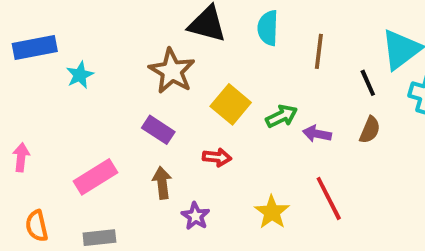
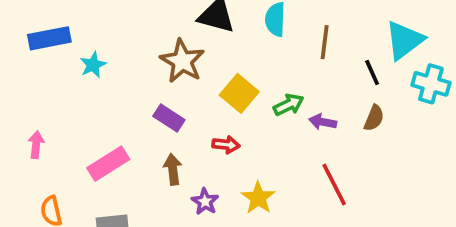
yellow star: (272, 212) -> (258, 198), moved

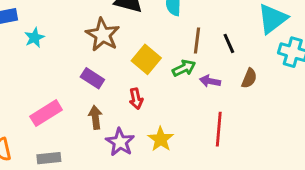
brown line: (325, 42) -> (197, 41), moved
black line: (372, 72) -> (229, 43), moved
red arrow: (226, 145) -> (136, 99), turned 72
red line: (334, 185) -> (219, 129), turned 32
purple star: (205, 202) -> (120, 142), size x1.4

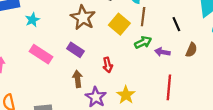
brown line: (197, 41) -> (143, 17), moved
yellow square: (146, 59) -> (119, 24), moved
pink rectangle: (46, 113) -> (41, 54), moved, turned 65

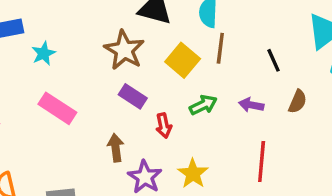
green arrow: (143, 42) -> (203, 105), moved
purple rectangle: (75, 50) -> (133, 96), moved

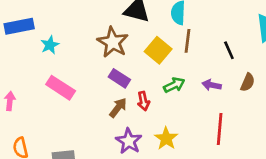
brown arrow: (116, 148) -> (118, 108), moved, turned 45

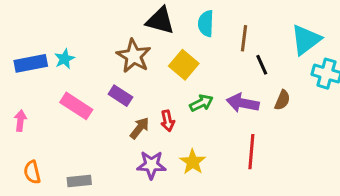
blue rectangle: (19, 26) -> (31, 63), moved
brown line: (188, 41) -> (244, 38), moved
purple rectangle: (119, 78) -> (120, 96), moved
purple arrow: (212, 85) -> (243, 103), size x1.5
purple star: (129, 141) -> (151, 165), turned -30

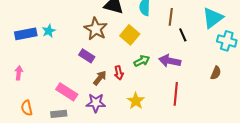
brown semicircle: (282, 100) -> (216, 73), moved
pink rectangle: (76, 106) -> (67, 92), moved
purple star: (151, 165) -> (96, 103), moved

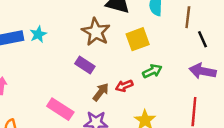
yellow square: (130, 35) -> (138, 39), turned 30
purple arrow: (170, 61) -> (203, 71), moved
red arrow: (119, 73) -> (124, 86), turned 80

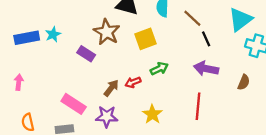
brown line: (188, 17) -> (192, 18), turned -54
purple rectangle: (85, 65) -> (86, 54), moved

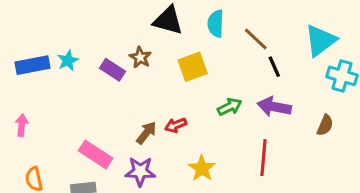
brown star: (107, 32) -> (140, 57), size x0.6
purple rectangle: (86, 54) -> (113, 70), moved
green arrow: (159, 69) -> (230, 107), moved

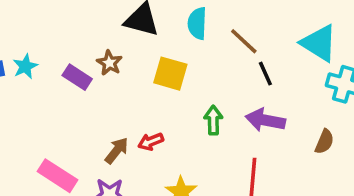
cyan triangle: (320, 40) -> (319, 43), turned -51
yellow square: (193, 67) -> (170, 74), turned 36
green arrow: (230, 107) -> (213, 120), turned -65

